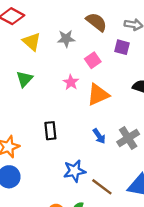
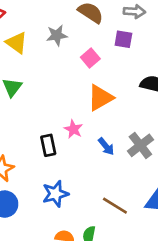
pink star: (71, 82) -> (73, 129), moved
blue star: (74, 171) -> (55, 194), moved

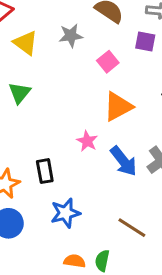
black rectangle: (48, 145) -> (45, 171), moved
blue arrow: (106, 146) -> (123, 161), size x1.5

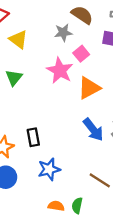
gray star: (71, 36) -> (63, 33), moved
pink star: (87, 141) -> (60, 71), moved, size x1.6

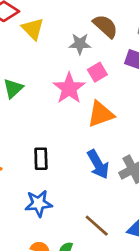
yellow triangle: (18, 39) -> (33, 29), moved
black rectangle: (33, 137) -> (41, 159), moved

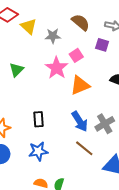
gray star: (80, 44) -> (53, 36), moved
brown line: (97, 226) -> (84, 148), moved

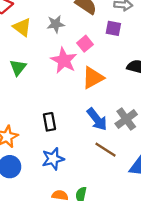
yellow triangle: (29, 26) -> (22, 27), moved

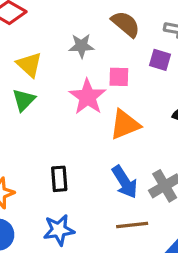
yellow triangle: (22, 27) -> (29, 65), moved
pink square: (85, 44) -> (119, 77), turned 35
brown line: (106, 150) -> (132, 225), turned -45

